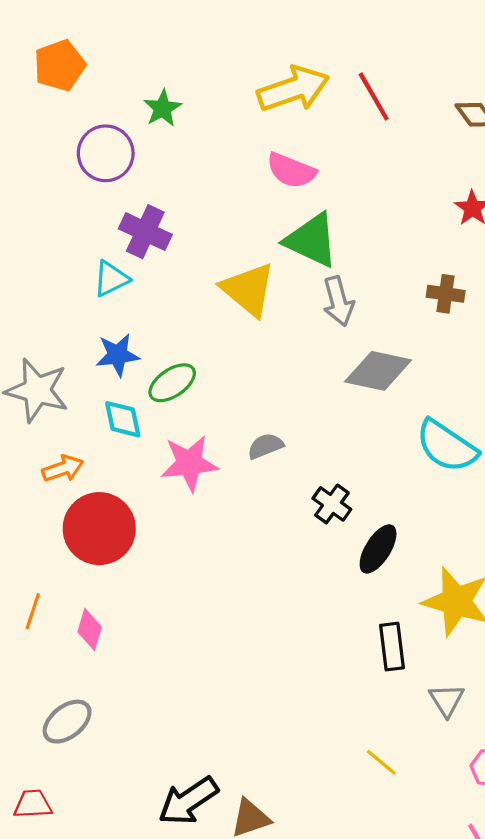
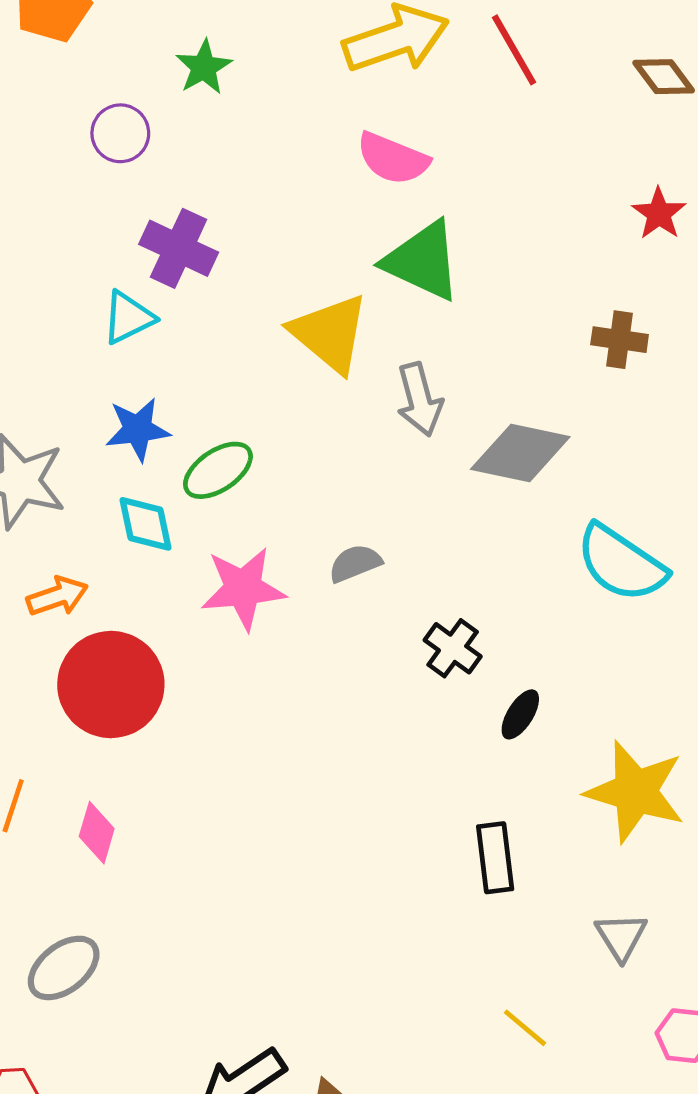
purple circle: (106, 153) -> (120, 133), size x0.7
gray arrow: (338, 301) -> (420, 399), moved
black ellipse: (378, 549) -> (520, 714), size x0.7
black rectangle: (392, 647) -> (495, 858), moved

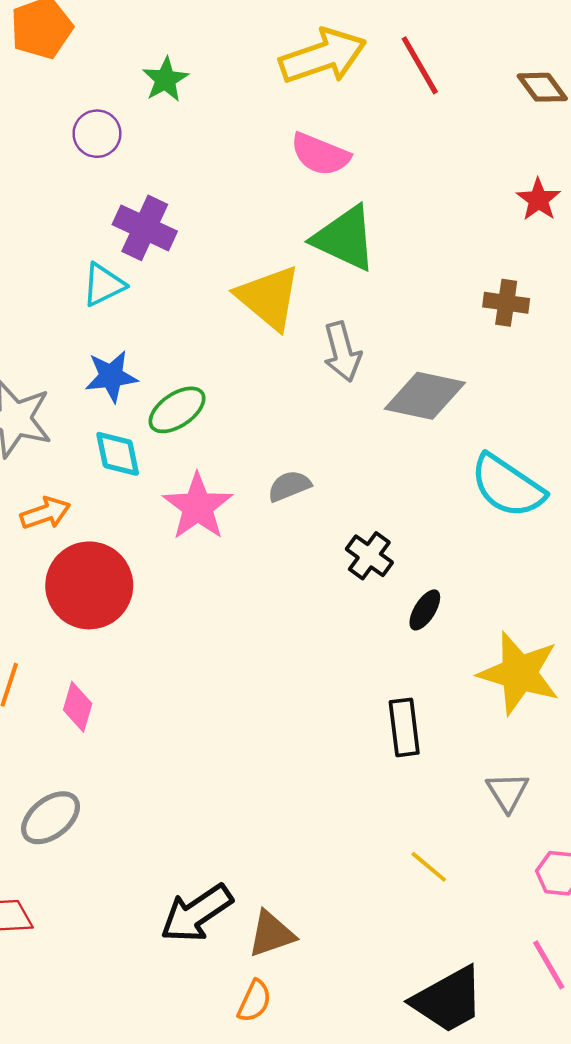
pink star: (243, 588) -> (198, 507), turned -30

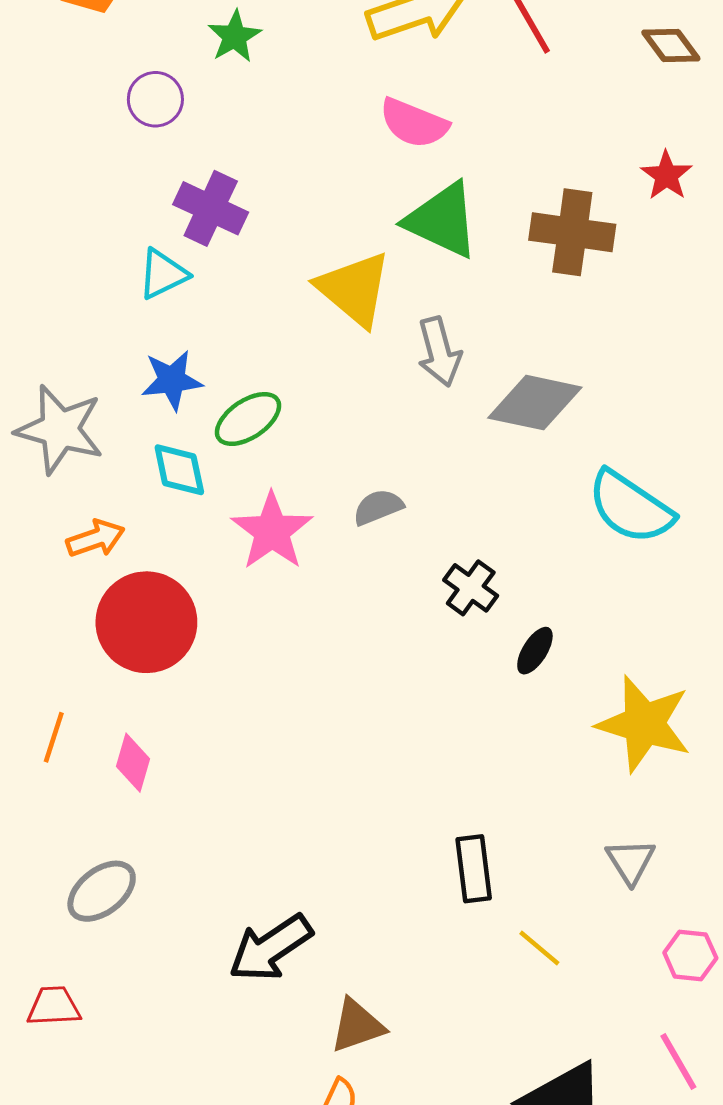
brown cross: (506, 303) -> (572, 232), moved, size x1.6
black rectangle: (404, 727) -> (474, 869), moved
black arrow: (196, 913) -> (270, 948), moved

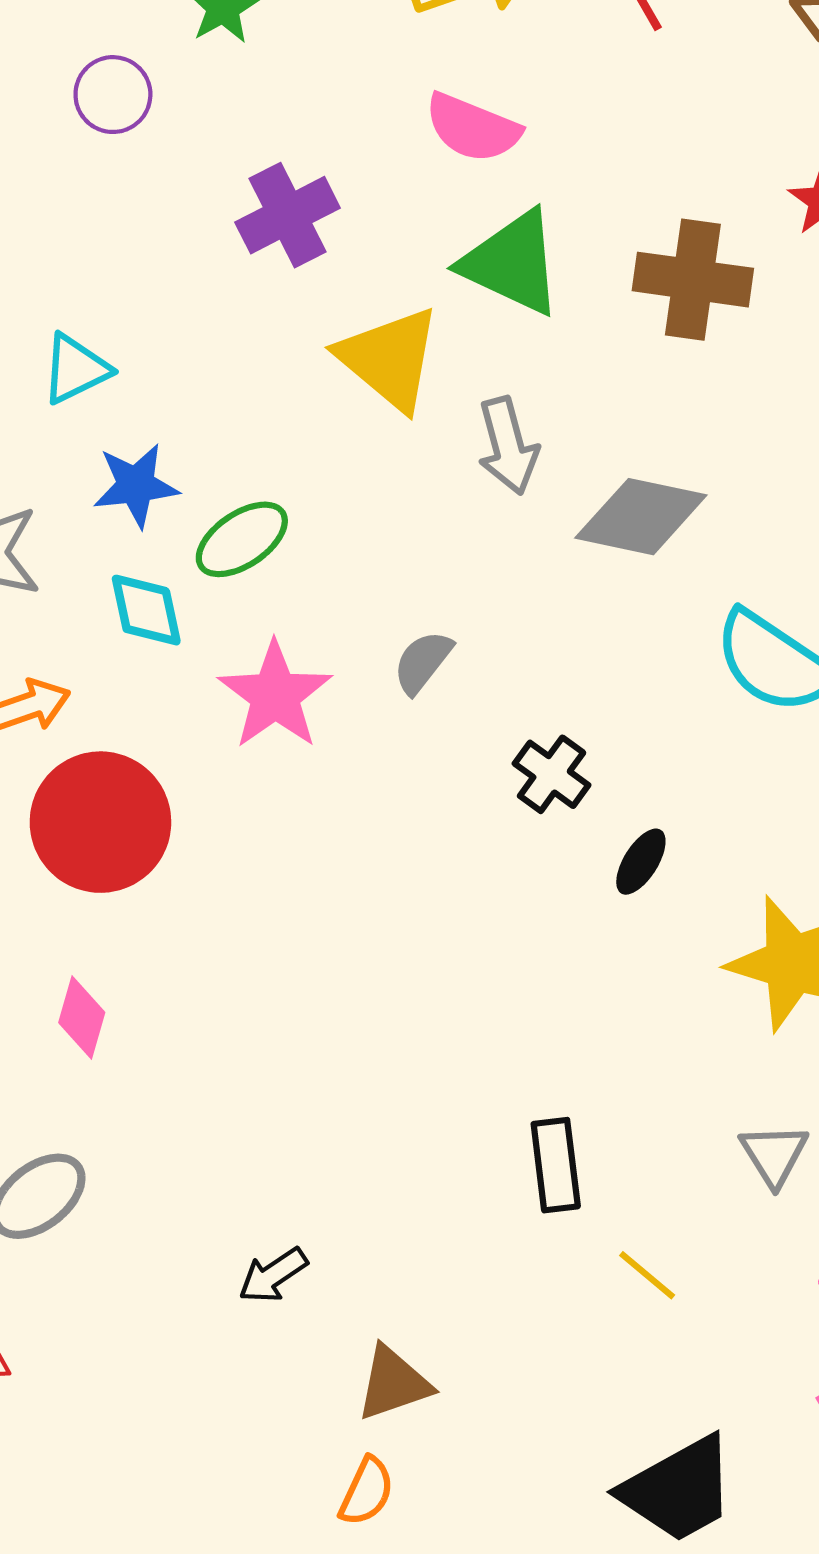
purple cross: (211, 208) -> (288, 215), moved, turned 38
cyan triangle: (163, 274) -> (76, 369), moved
gray semicircle: (378, 507) -> (423, 662), turned -30
black arrow: (270, 948) -> (273, 1275), size x0.6

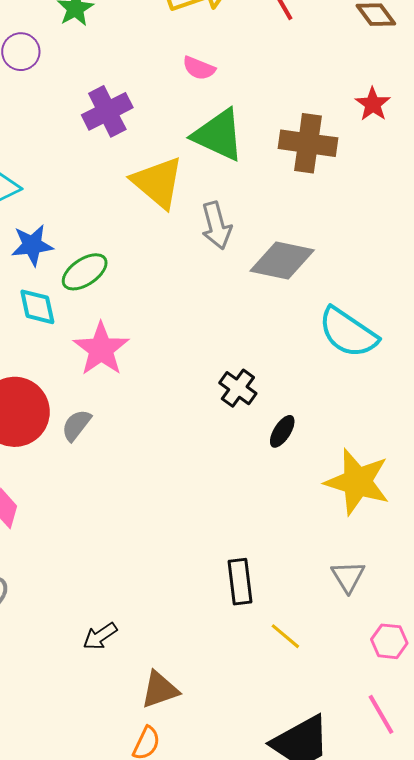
pink semicircle: (473, 128) -> (199, 68), size x0.7
gray semicircle: (423, 662) -> (76, 425), moved

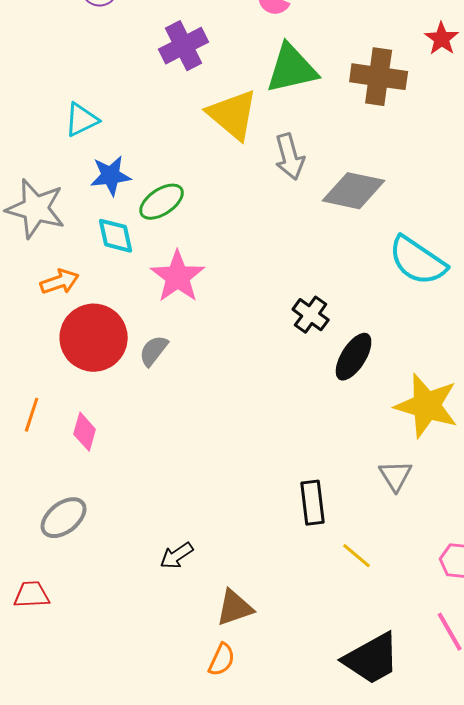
green triangle: (218, 135) -> (292, 69), turned -38
black ellipse: (282, 431) -> (354, 357), size x1.5
gray triangle: (348, 576) -> (396, 476), moved

